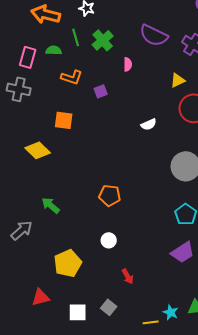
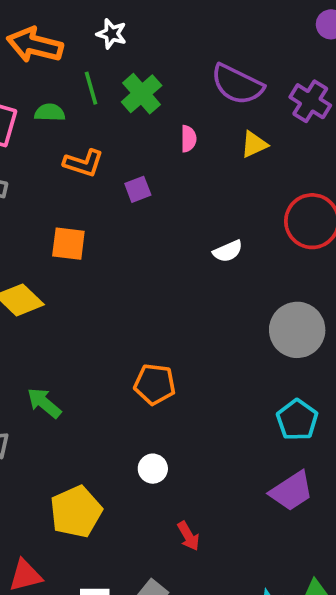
yellow triangle: (178, 80) -> (254, 144), moved

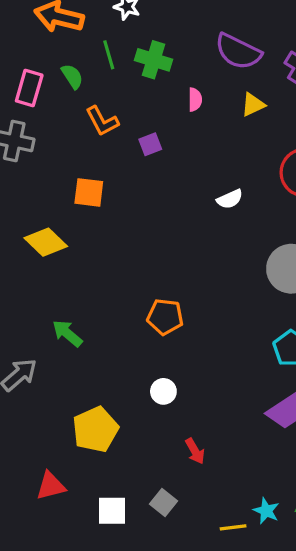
green cross: (142, 94) -> (154, 60), turned -32
green semicircle: (50, 112) -> (72, 76), turned 55
orange L-shape: (83, 163) -> (102, 121), turned 44

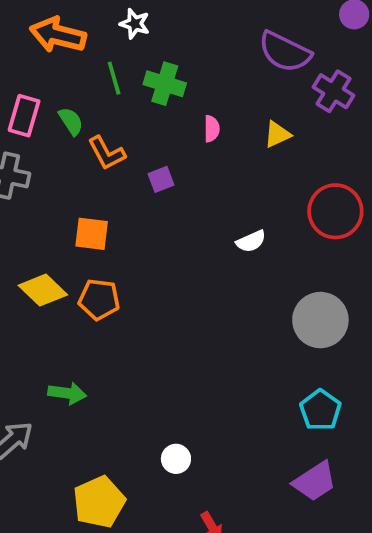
purple semicircle: (238, 52) -> (285, 52), moved
green semicircle: (72, 76) -> (71, 121), moved
orange pentagon: (165, 317) -> (99, 299), moved
green arrow: (67, 333) -> (67, 393), turned 148

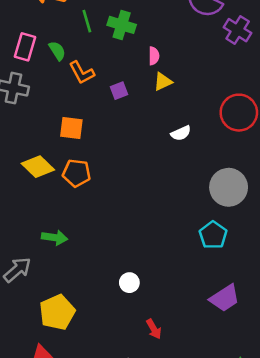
yellow triangle: (277, 134) -> (163, 82), moved
cyan pentagon: (320, 410) -> (213, 235), moved
yellow pentagon: (99, 502) -> (57, 312), moved

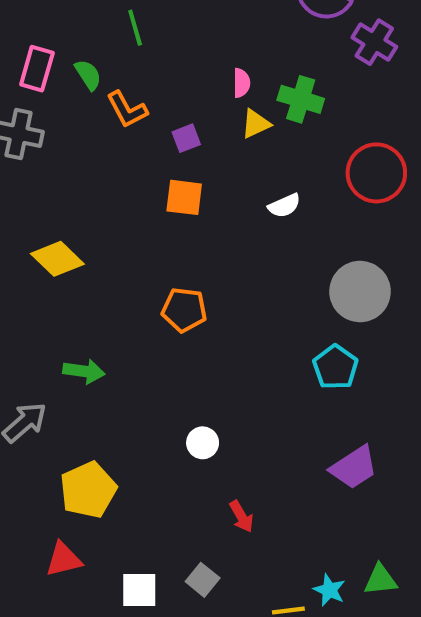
green cross: (122, 25) -> (301, 99), moved
orange square: (71, 128) -> (184, 197), moved
orange pentagon: (77, 173) -> (184, 310), moved

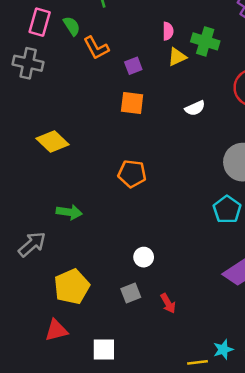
gray square: (203, 580) -> (131, 293), moved, turned 30
cyan star: (329, 590) -> (223, 349), turned 30

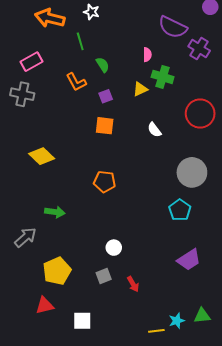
pink rectangle: (40, 22) -> (31, 62), turned 45
green semicircle: (72, 26) -> (103, 65), moved
pink semicircle: (168, 31) -> (147, 55), moved
white semicircle: (195, 108) -> (154, 130), turned 77

